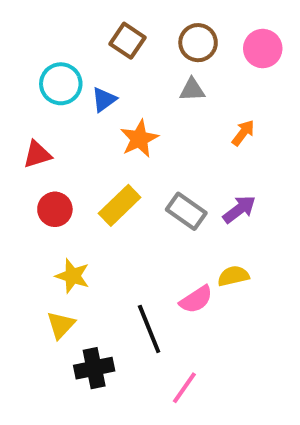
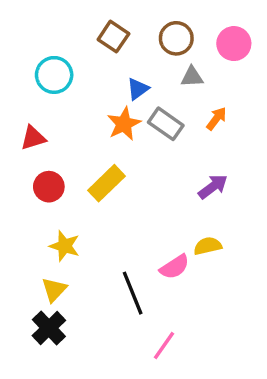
gray triangle: (192, 90) -> (192, 77), moved
blue triangle: (104, 99) -> (138, 89), moved
gray rectangle: (186, 211) -> (166, 124), moved
black cross: (94, 368) -> (49, 328), moved, turned -32

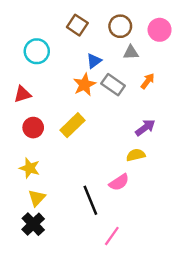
yellow star: (65, 246) -> (30, 168), moved
yellow semicircle: (208, 246) -> (136, 155), moved

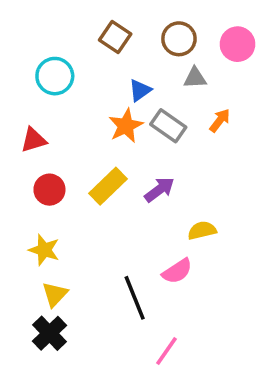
purple arrow: (145, 128) -> (159, 190), moved

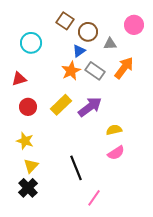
brown circle: (179, 39) -> (88, 32), moved
orange arrow: (220, 120) -> (124, 68), size x1.6
purple arrow: (159, 190) -> (90, 107), size x1.4
pink semicircle: (177, 271) -> (116, 153), moved

